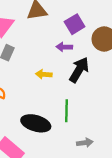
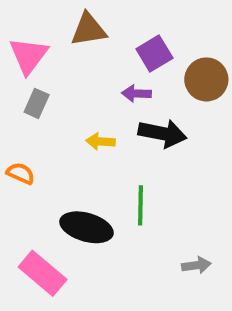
black arrow: (79, 70) -> (162, 133), turned 70
gray arrow: (85, 143) -> (196, 265), moved

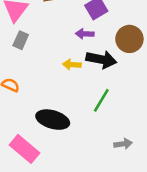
brown circle: (206, 79) -> (129, 39), moved
yellow arrow: (100, 141) -> (72, 65), moved
green line: (140, 205) -> (101, 100), moved, turned 30

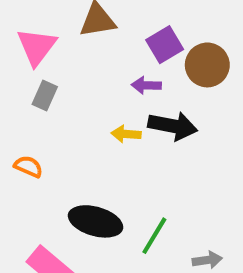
brown circle: (129, 39) -> (207, 65), moved
green line: (101, 100) -> (154, 236), moved

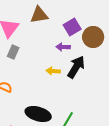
black arrow: (173, 126) -> (76, 67), turned -70

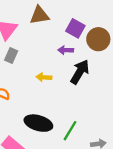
purple square: (72, 27) -> (75, 28), turned -30
yellow arrow: (53, 71) -> (44, 77), moved

